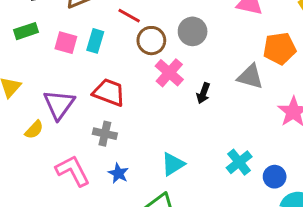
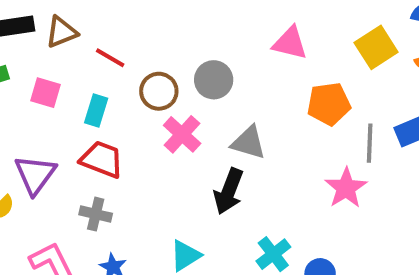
red line: (129, 16) -> (110, 58), moved
cyan rectangle: (95, 41) -> (96, 110), moved
gray triangle: (250, 77) -> (248, 143), moved
black arrow: (203, 93) -> (229, 191), moved, size x1.6

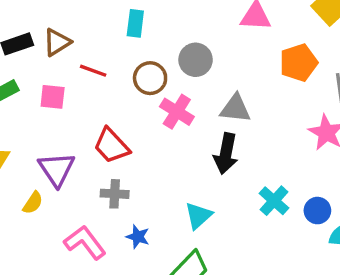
red line: (110, 58) -> (93, 71), moved
cyan rectangle: (96, 110) -> (135, 23), moved
red trapezoid: (102, 159) -> (111, 146), turned -144

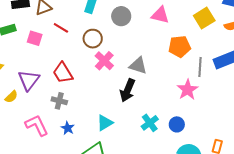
gray circle: (196, 60) -> (121, 16), moved
blue circle: (317, 211) -> (177, 124), moved

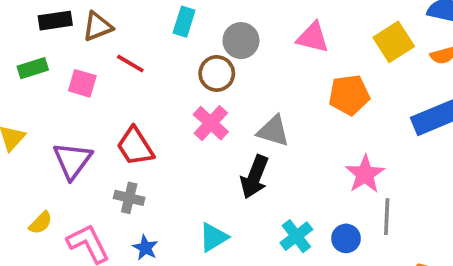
brown circle: (93, 39) -> (217, 73), moved
gray line: (200, 67) -> (387, 217), moved
yellow semicircle: (11, 97) -> (41, 223), moved

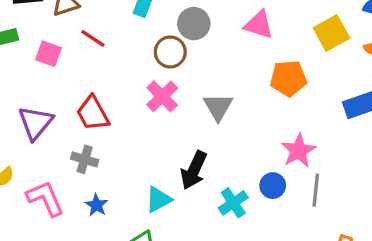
gray triangle: (273, 131) -> (218, 107), turned 40
black arrow: (254, 177) -> (194, 170), moved
blue circle: (346, 238) -> (273, 186), moved

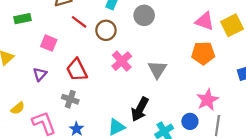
pink triangle: (259, 25) -> (205, 21), moved
brown circle: (170, 52) -> (106, 30), moved
pink square: (49, 54) -> (49, 43), moved
purple triangle: (35, 123) -> (40, 74), size x0.6

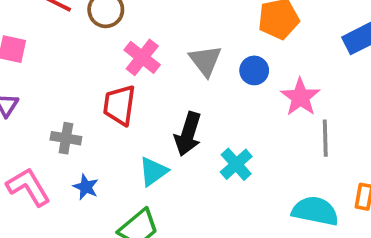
red trapezoid: (77, 70) -> (119, 105), moved, turned 45
blue circle: (190, 121) -> (254, 70), moved

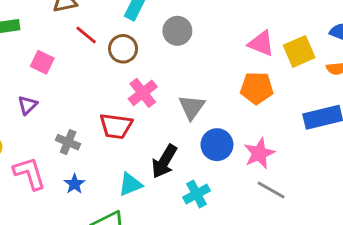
blue circle: (254, 70) -> (217, 145), moved, size x1.4
red trapezoid: (119, 105) -> (116, 126), turned -104
gray line: (325, 138) -> (271, 190), turned -72

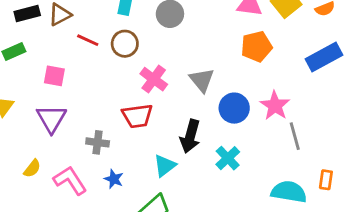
purple triangle: (28, 105) -> (51, 119), size x1.6
gray line: (271, 190) -> (295, 136), turned 60

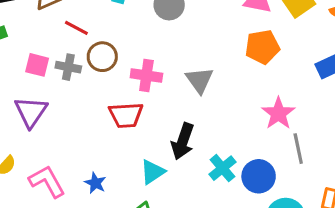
brown circle: (125, 44) -> (102, 57), moved
pink cross: (154, 79) -> (146, 76), turned -32
blue circle: (234, 108) -> (259, 176), moved
gray cross: (98, 142) -> (68, 67), moved

